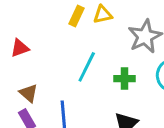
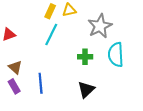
cyan line: (87, 67) -> (51, 35), moved

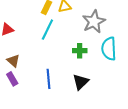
blue line: (41, 83) -> (48, 79), moved

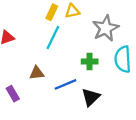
brown triangle: (13, 61) -> (37, 73), moved, turned -48
blue line: (48, 79) -> (65, 84), moved, turned 72

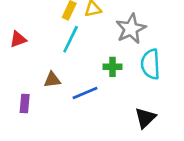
purple rectangle: (13, 94) -> (25, 103), turned 35
black triangle: (91, 97) -> (145, 118), moved

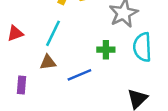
red triangle: (18, 39) -> (15, 33), moved
cyan line: (71, 39) -> (53, 33), moved

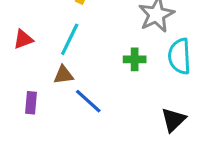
blue line: (79, 75) -> (88, 101), moved, turned 65

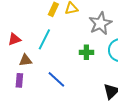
brown triangle: (63, 75) -> (25, 60), moved

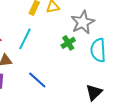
green cross: (86, 52) -> (68, 43), moved, turned -32

